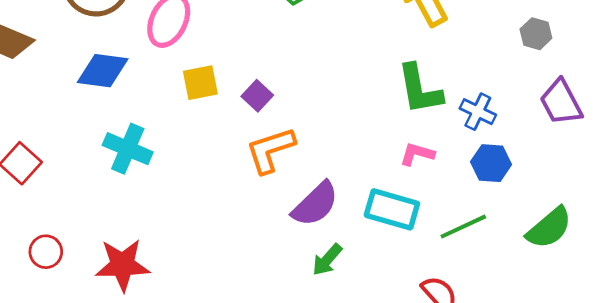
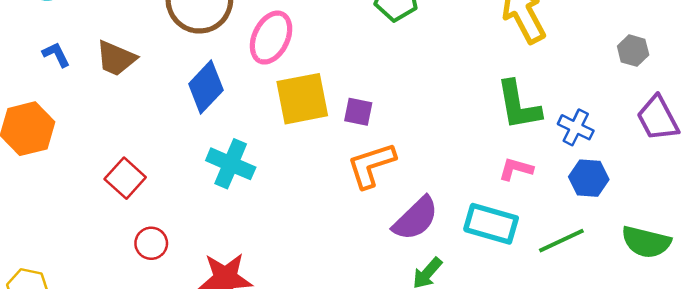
blue diamond: (103, 71) -> (206, 87), turned -54
yellow square: (200, 83) -> (302, 99), size x1.5
purple square: (257, 96) -> (358, 112), turned -32
green semicircle: (549, 228) -> (646, 242), turned 54
red circle: (46, 252) -> (151, 243), moved

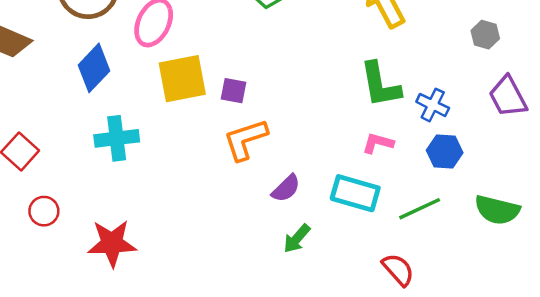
cyan cross: (231, 164) -> (117, 138), turned -30
purple semicircle: (416, 219) -> (286, 188), size x0.7

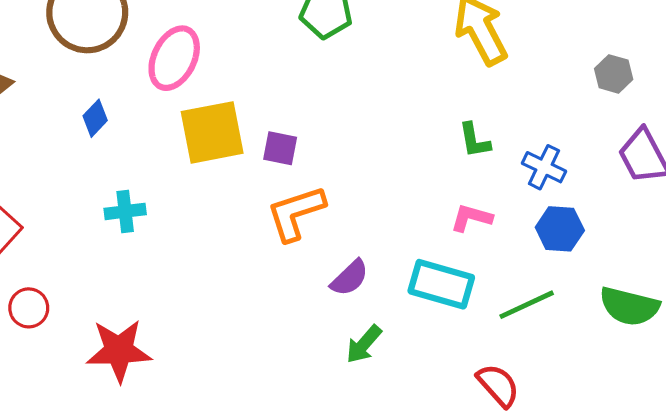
blue diamond: (94, 68) -> (95, 118), size x0.6
green L-shape: (380, 85) -> (474, 140), size x0.6
cyan cross: (117, 138) -> (125, 211), size x0.7

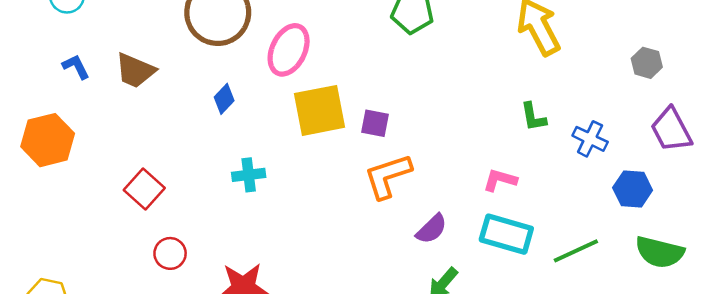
pink L-shape: (471, 218) -> (500, 180), moved
blue hexagon: (560, 229) -> (633, 189), moved

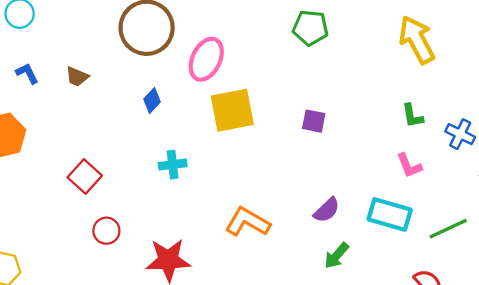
brown trapezoid: (135, 71) -> (77, 77), size x0.7
purple square: (375, 123) -> (314, 121), moved
orange L-shape: (388, 176) -> (247, 222), moved, turned 48
pink L-shape: (500, 180) -> (409, 166), moved, turned -128

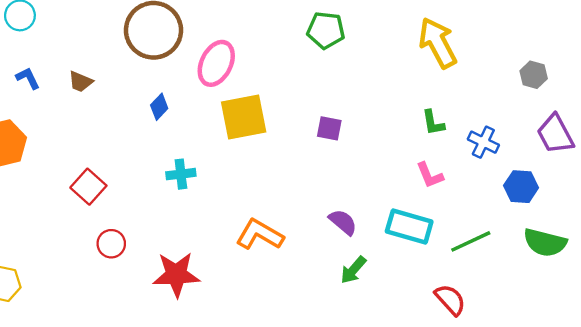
purple semicircle: (327, 210) -> (343, 222), turned -96

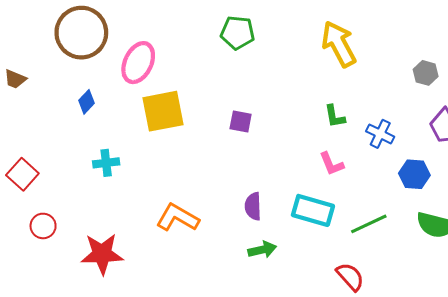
purple semicircle: (343, 222) -> (253, 206), turned -132
green arrow: (353, 270) -> (262, 250), turned -144

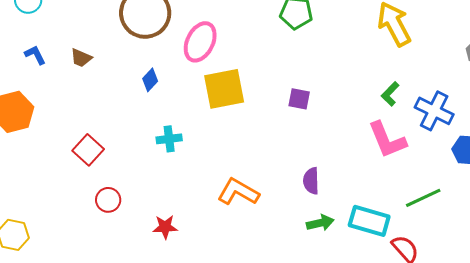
green L-shape: (335, 116) -> (390, 94), turned 55
blue cross: (380, 134) -> (434, 111), size x1.4
pink L-shape: (332, 164) -> (387, 140), size x1.6
cyan rectangle: (313, 210) -> (369, 221), moved
red star: (102, 254) -> (165, 227), size x0.6

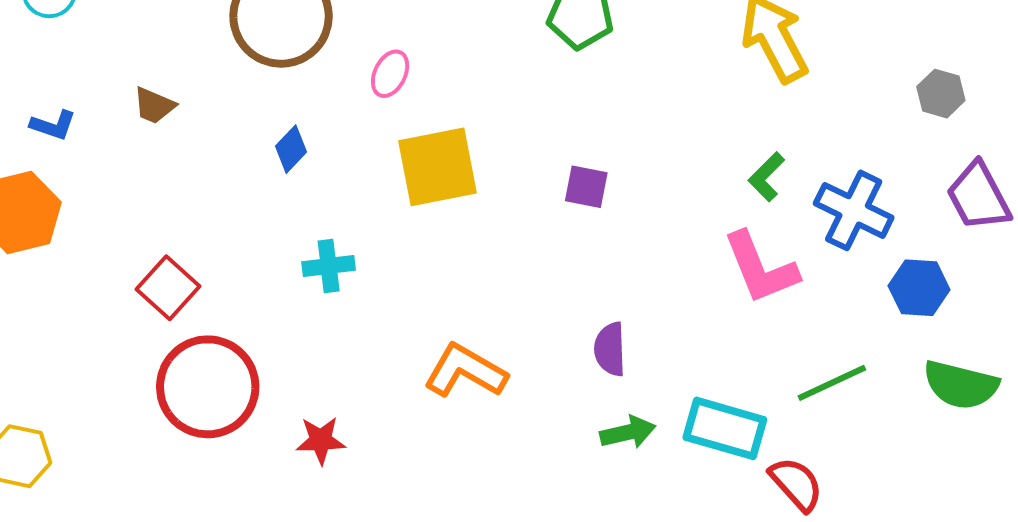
pink ellipse: (200, 42) -> (390, 74), size x0.6
blue L-shape: (35, 55) -> (53, 125), moved, turned 135
red circle: (108, 200) -> (208, 387), size x2.0

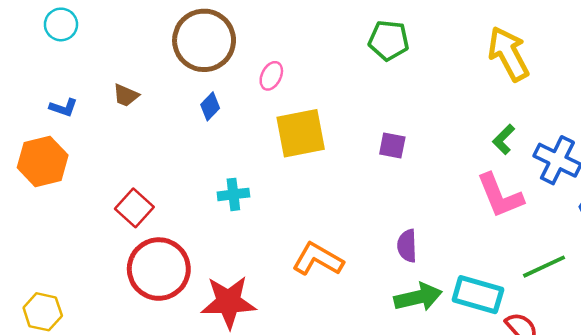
blue diamond: (291, 149) -> (210, 106), moved
green arrow: (628, 432) -> (418, 297), size x1.4
red star: (321, 440) -> (229, 302), size x1.8

